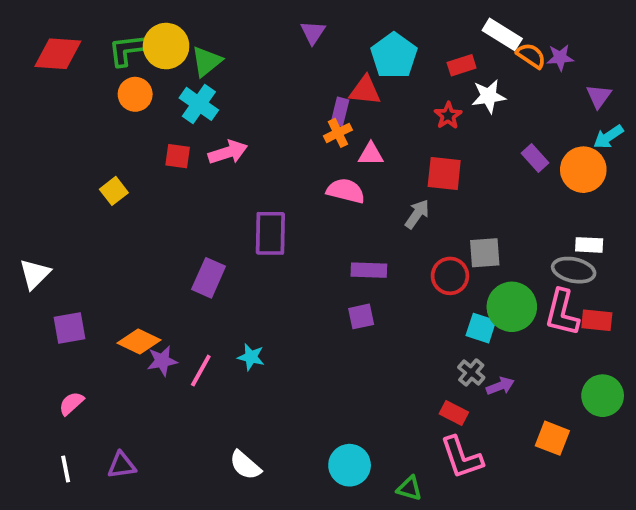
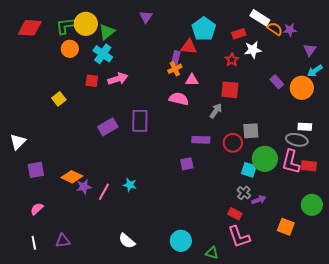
purple triangle: (313, 32) -> (146, 17), moved
purple rectangle: (369, 270) -> (201, 140), moved
purple rectangle: (209, 278) -> (108, 127), moved, turned 36

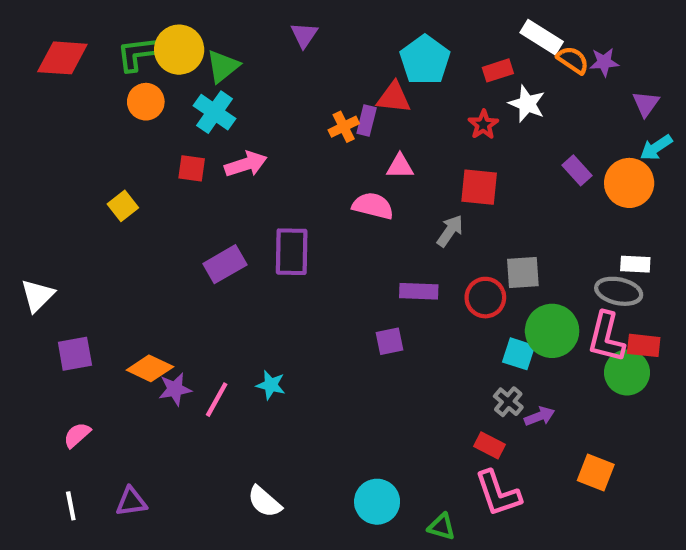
white star: (253, 50) -> (527, 104), turned 30
orange cross: (175, 69) -> (344, 127), moved
green circle: (312, 205) -> (627, 373), moved

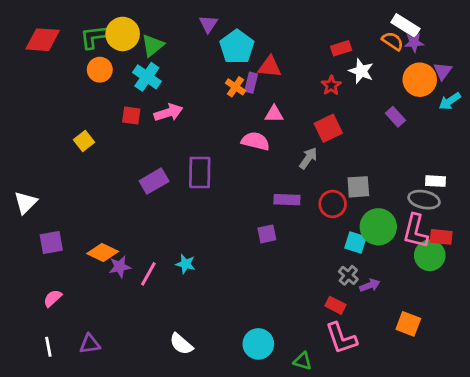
white rectangle: (542, 37) -> (405, 25), moved
cyan pentagon: (425, 60) -> (237, 47), moved
orange cross: (344, 127) -> (235, 87), turned -30
orange circle: (629, 183) -> (420, 80), moved
red square: (479, 187) -> (328, 128), turned -32

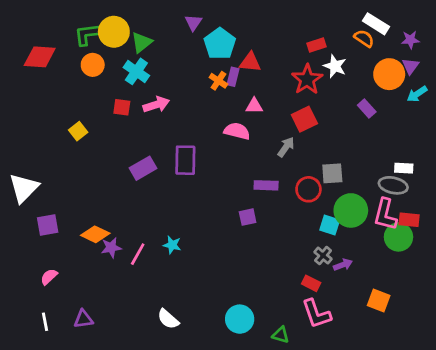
red diamond: (43, 40) -> (40, 57), moved
purple star: (414, 43) -> (410, 40), moved
red star: (331, 85) -> (307, 79), size x1.6
white triangle: (25, 203) -> (24, 188), size x1.4

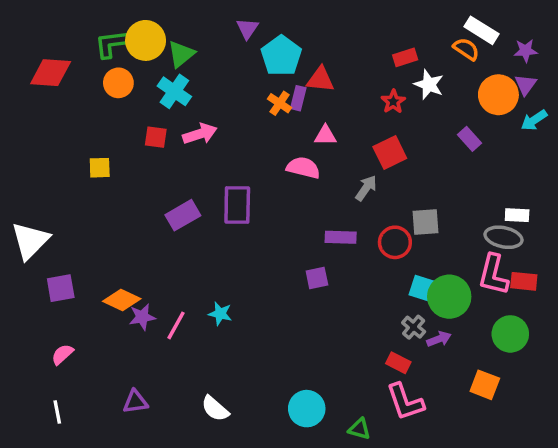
red star: (307, 79) -> (393, 102), size x0.6
yellow square: (78, 131) -> (100, 168), turned 36
green circle: (351, 210) -> (449, 297), moved
green circle: (398, 237) -> (510, 334), moved
purple triangle: (83, 319) -> (135, 402), moved

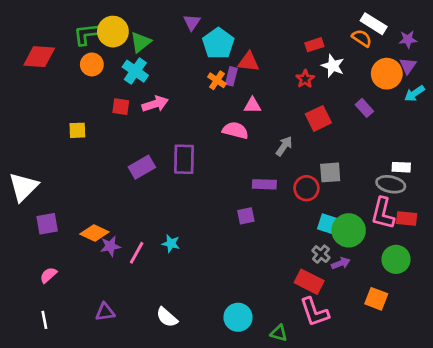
red square: (390, 152) -> (318, 118), moved
red rectangle: (398, 363) -> (309, 282), size x1.5

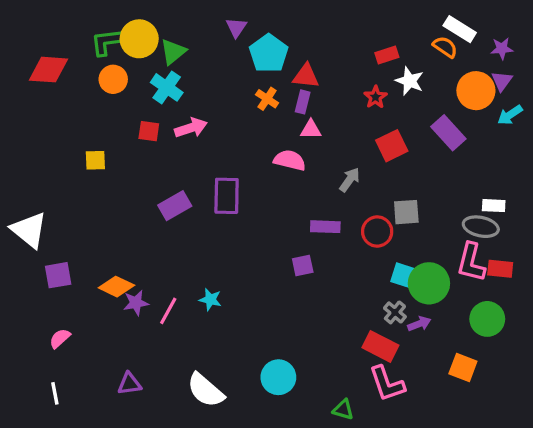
purple rectangle: (231, 76) -> (303, 102), moved
purple rectangle: (364, 108) -> (448, 133), size x1.5
white triangle: (23, 187) -> (29, 230), turned -36
white semicircle: (167, 317) -> (206, 390), size x1.4
cyan circle: (238, 317) -> (278, 377), moved

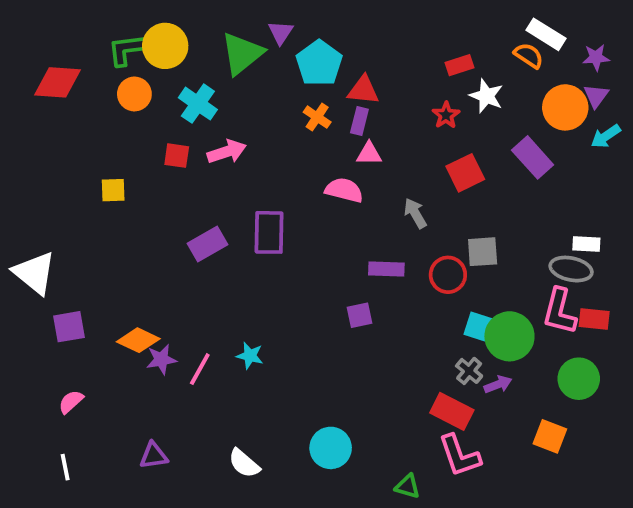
green triangle: (173, 52) -> (242, 54), moved, size x1.4
gray arrow: (350, 180) -> (415, 213), turned -65
white semicircle: (206, 390) -> (244, 463), size x0.7

